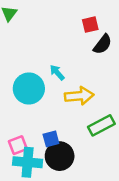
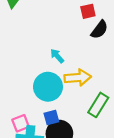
cyan circle: (29, 88) -> (48, 87), moved
green rectangle: (101, 125) -> (98, 105), turned -30

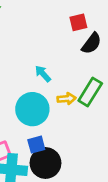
yellow arrow: (78, 78) -> (67, 99), size x0.6
green rectangle: (98, 105) -> (90, 92), moved

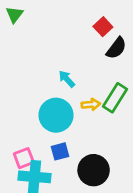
red square: (78, 22) -> (103, 27), turned -30
black circle: (46, 163) -> (94, 170), moved

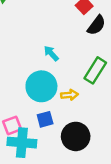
yellow arrow: (91, 104) -> (70, 95), moved

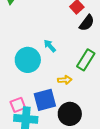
cyan circle: (41, 86) -> (28, 60), moved
blue square: (45, 119) -> (45, 100), size x1.6

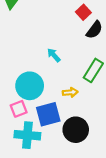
cyan circle: (28, 60) -> (30, 86), moved
pink square: (18, 105) -> (19, 109), moved

